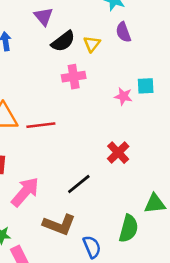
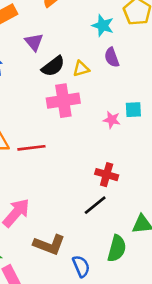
yellow triangle: (92, 44) -> (81, 69), turned 36
pink cross: (74, 77) -> (63, 101), size x1.4
red cross: (118, 153) -> (107, 175), turned -30
black line: (79, 184) -> (95, 205), moved

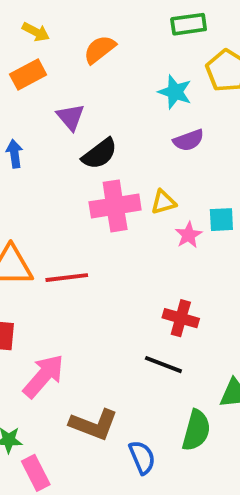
purple semicircle: (112, 57) -> (189, 140), turned -90
yellow triangle: (81, 69) -> (163, 202), moved
pink star: (112, 120) -> (189, 235), turned 30
black line: (95, 205) -> (163, 365), turned 60

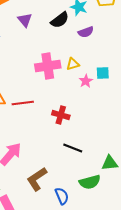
black semicircle: (100, 154) -> (60, 20), moved
red cross: (181, 318) -> (61, 115), moved
brown L-shape: (94, 424) -> (37, 179), turned 125
green semicircle: (196, 430) -> (90, 182), turned 60

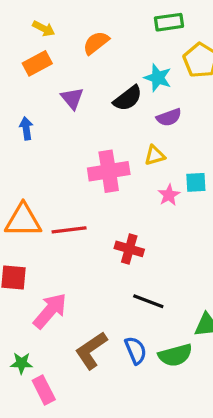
yellow triangle: (73, 64) -> (155, 155), moved
blue semicircle: (62, 196) -> (136, 350), moved

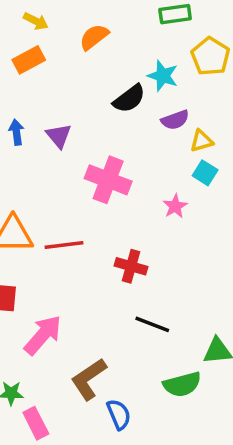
purple triangle: (72, 98) -> (59, 136), moved
yellow triangle: (155, 155) -> (202, 141), moved
pink cross: (109, 171) -> (108, 180), turned 30
cyan square: (196, 182) -> (205, 173), moved, turned 35
blue semicircle: (136, 350) -> (119, 414), moved

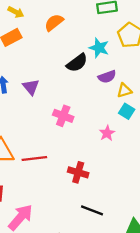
pink cross: (108, 180) -> (63, 116), size x0.7

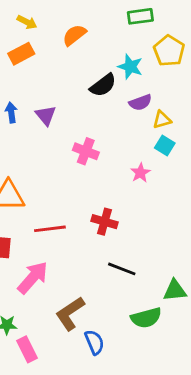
red line: (34, 159) -> (50, 229), moved

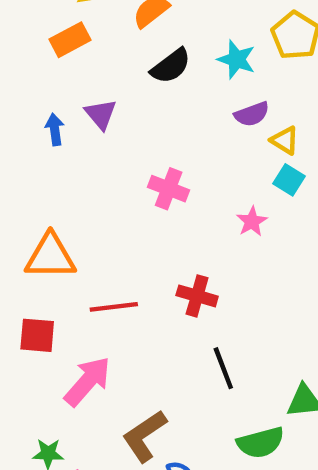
black semicircle: (103, 85) -> (171, 66), moved
purple triangle: (46, 115) -> (101, 114), moved
yellow triangle: (162, 120) -> (285, 140), turned 48
black line: (122, 269) -> (223, 368), turned 48

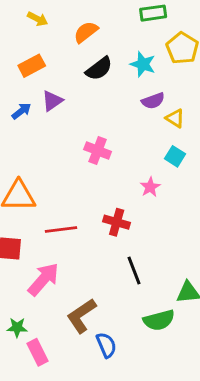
orange rectangle: (70, 40) -> (32, 66), moved
purple triangle: (101, 114) -> (52, 101), turned 35
blue arrow: (55, 130) -> (21, 111), turned 60
cyan square: (289, 180) -> (175, 156), moved
pink star: (252, 221) -> (150, 187), moved

